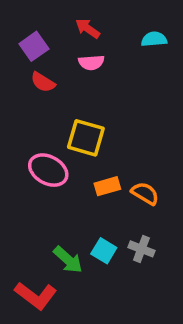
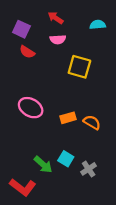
purple square: (34, 46) -> (21, 29), turned -30
yellow square: (86, 138) -> (79, 67), moved
gray cross: (141, 249) -> (89, 169), moved, turned 35

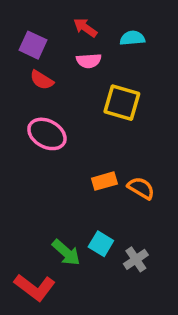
cyan semicircle: (98, 25) -> (132, 38), moved
pink ellipse: (31, 108) -> (47, 134), moved

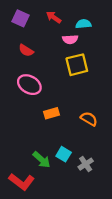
purple square: (33, 45) -> (21, 18), moved
pink semicircle: (89, 61) -> (70, 39), moved
yellow square: (122, 103) -> (77, 65), turned -30
orange rectangle: (104, 181) -> (51, 113), moved

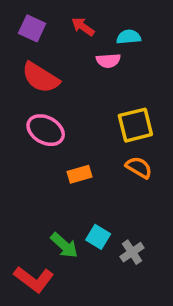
red semicircle: (26, 50) -> (41, 78), size x1.6
yellow square: (77, 65) -> (135, 125), moved
orange semicircle: (89, 119) -> (139, 167), moved

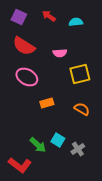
pink semicircle: (108, 61) -> (60, 53), moved
orange semicircle: (139, 167) -> (82, 109), moved

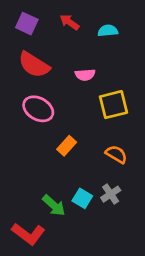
orange rectangle: (47, 103) -> (67, 146), turned -32
gray cross: (78, 149) -> (111, 194), moved

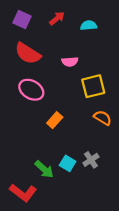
red arrow: (69, 22) -> (57, 18), turned 105
orange semicircle: (116, 154) -> (103, 118), moved

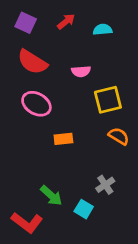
orange rectangle: (55, 120) -> (63, 139), turned 42
cyan square: (68, 163) -> (84, 209), moved

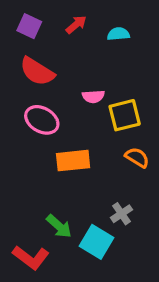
pink semicircle: (81, 71) -> (93, 96), moved
orange rectangle: (63, 139) -> (73, 161), size x1.5
cyan square: (84, 209) -> (96, 242), size x1.5

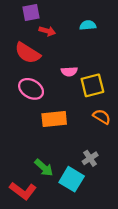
red arrow: (76, 25) -> (47, 31), moved, turned 56
purple square: (29, 26) -> (31, 12), moved, turned -36

